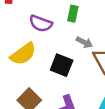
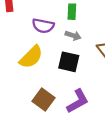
gray arrow: (84, 42) -> (73, 36), moved

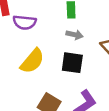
purple semicircle: (43, 26) -> (25, 22), moved

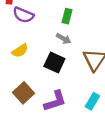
yellow semicircle: (32, 61) -> (20, 51), size x0.7

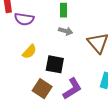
black square: (54, 63) -> (55, 64), moved

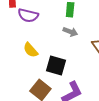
yellow semicircle: (29, 52) -> (31, 50), turned 91

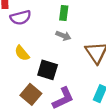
purple semicircle: (28, 15) -> (21, 18), turned -30

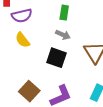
yellow semicircle: (22, 53) -> (23, 40), moved
black square: (48, 70) -> (56, 58), moved

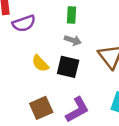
yellow semicircle: (23, 40) -> (40, 63), moved
brown square: (29, 91) -> (41, 108), turned 30

